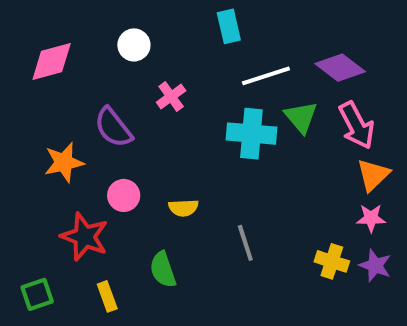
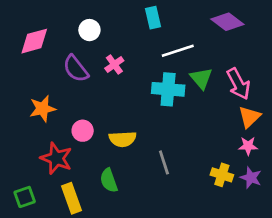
purple diamond: (340, 68) -> (227, 22), moved
purple semicircle: (113, 127) -> (76, 69), moved
yellow semicircle: (183, 208) -> (123, 139), size x1.4
yellow rectangle: (107, 296) -> (72, 198), size x1.5

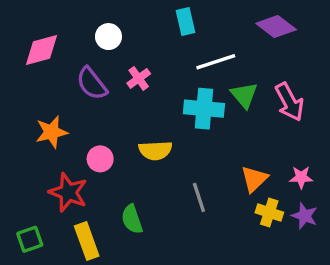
orange triangle: (249, 117) -> (254, 179), moved
yellow semicircle: (123, 139) -> (155, 150), moved

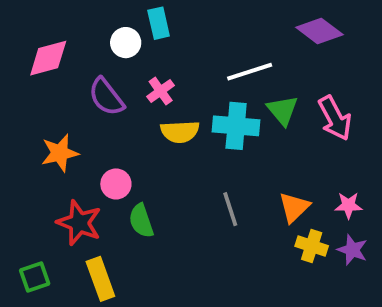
cyan rectangle: (186, 21) -> (159, 23), moved
yellow semicircle: (155, 150) -> (180, 132), moved
gray line: (199, 197) -> (230, 209), moved
green semicircle: (132, 219) -> (141, 221), moved

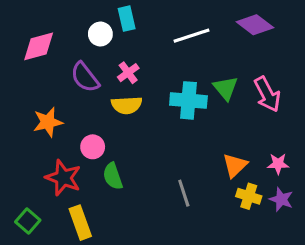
white line: (250, 72) -> (192, 36), moved
yellow semicircle: (180, 132) -> (127, 105), moved
gray line: (230, 209) -> (184, 193), moved
green square: (35, 277) -> (28, 221), turned -30

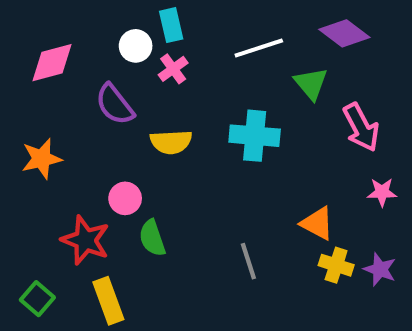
pink cross: (128, 73) -> (173, 69), moved
green triangle: (226, 88) -> (311, 84), moved
orange star: (48, 122) -> (42, 159), moved
pink star: (278, 164) -> (382, 192), moved
orange triangle: (235, 165) -> (317, 223), turned -48

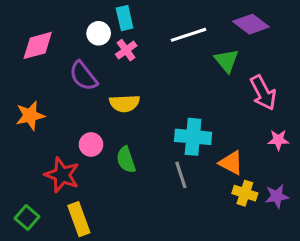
cyan cross: (255, 136) -> (193, 137), moved
green semicircle: (152, 238) -> (126, 160), moved
gray line: (248, 261) -> (181, 175), moved
purple star: (380, 269) -> (277, 196), turned -30

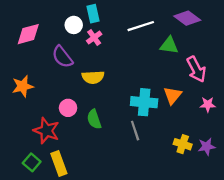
green triangle: (227, 61) -> (169, 45), turned -42
orange triangle: (231, 163) -> (172, 95), moved, turned 42
green square: (27, 218) -> (32, 162), moved

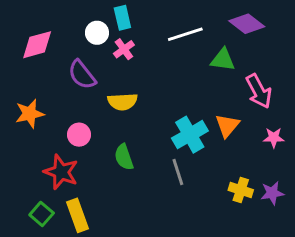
cyan cross: (144, 102) -> (190, 135), turned -35
pink circle: (68, 108) -> (79, 135), moved

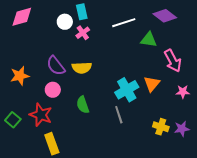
pink diamond: (37, 45) -> (22, 17), moved
purple semicircle: (82, 75) -> (56, 66), moved
green square: (42, 214) -> (13, 120), moved

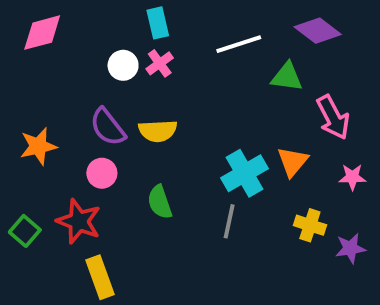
white circle: (65, 22) -> (123, 65), moved
gray line: (119, 115) -> (229, 221), turned 30
yellow cross: (161, 127) -> (310, 225), moved

